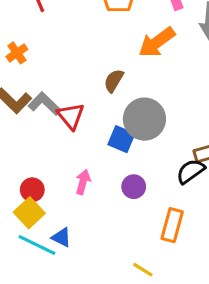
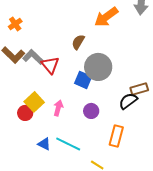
yellow square: (29, 213) -> (34, 102), moved
cyan line: (37, 245) -> (68, 144), moved

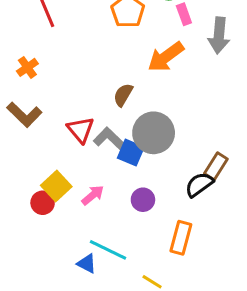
gray L-shape: (33, 57) -> (109, 139), moved
brown rectangle: (139, 89) -> (216, 166), turned -42
pink arrow: (58, 108) -> (93, 195), turned 35
blue triangle: (44, 144) -> (87, 264), moved

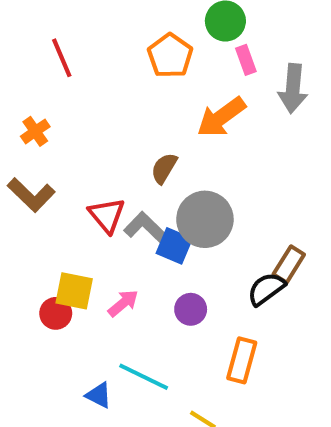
yellow square: (56, 186) -> (74, 291), turned -36
blue triangle: (87, 264) -> (99, 395), moved

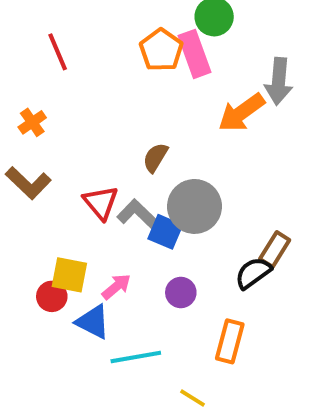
pink rectangle: (246, 60) -> (195, 54), moved, size x1.6
orange arrow: (221, 117) -> (241, 113), moved
cyan line: (144, 377) -> (136, 357), turned -36
blue triangle: (99, 395) -> (93, 322), moved, size x1.4

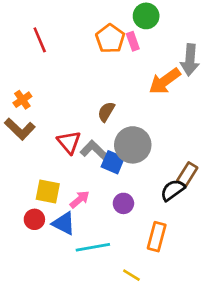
pink rectangle: (195, 54) -> (133, 41), size x0.6
orange cross: (32, 122) -> (22, 100), moved
red circle: (52, 296) -> (34, 219), moved

